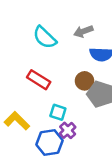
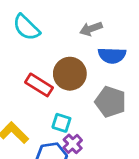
cyan semicircle: (45, 37) -> (26, 27), moved
brown circle: (85, 81) -> (70, 74), moved, size x1.5

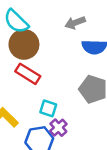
brown circle: (70, 74) -> (24, 44), moved

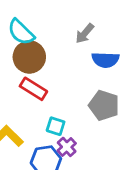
gray arrow: (75, 23) -> (85, 33), turned -30

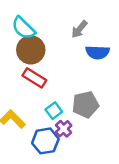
gray pentagon: (104, 105) -> (85, 105), moved, turned -30
cyan square: (56, 126) -> (54, 111), turned 35

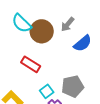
brown circle: (31, 50) -> (42, 31), moved
blue semicircle: (98, 52) -> (83, 43), turned -42

